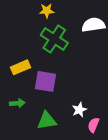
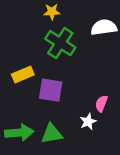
green arrow: (17, 103) -> (19, 133), moved, size x1.6
pink semicircle: (93, 125) -> (101, 103), moved

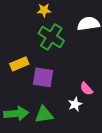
pink semicircle: (101, 103) -> (86, 89), turned -64

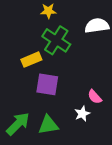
yellow rectangle: (19, 64) -> (31, 60), moved
green arrow: (16, 114) -> (18, 124), turned -40

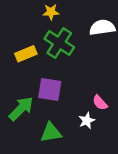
yellow rectangle: (31, 60) -> (26, 54), moved
green arrow: (18, 124) -> (21, 109), moved

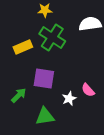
green arrow: (21, 109) -> (19, 95), size x0.7
white star: (87, 121) -> (69, 99), moved

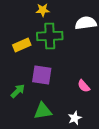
green cross: (52, 38) -> (50, 36), turned -35
white star: (69, 99) -> (75, 118), moved

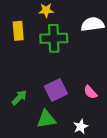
yellow rectangle: (22, 45) -> (18, 31), moved, turned -72
purple square: (42, 75) -> (56, 90), moved, turned -35

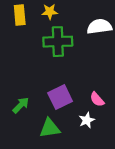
yellow rectangle: (18, 31) -> (20, 15), moved
white star: (81, 127) -> (87, 120), moved

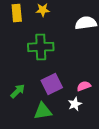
green cross: (58, 42) -> (41, 47), moved
pink semicircle: (97, 99) -> (84, 86), turned 112

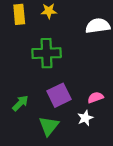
green triangle: (43, 111) -> (49, 126), turned -42

